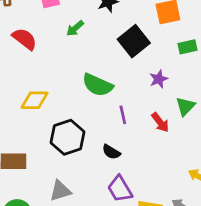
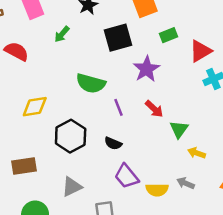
black square: (134, 41) -> (118, 38), turned 32
purple star: (159, 79) -> (146, 69), size x1.5
green triangle: (185, 106) -> (179, 129), moved

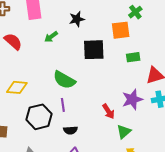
purple star: (146, 69) -> (132, 99), moved
purple line: (118, 107) -> (63, 105), moved
black semicircle: (113, 143) -> (70, 130), turned -40

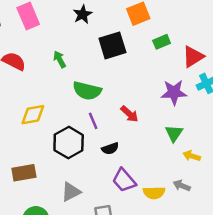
green arrow: (51, 37) -> (60, 59), moved, turned 112
purple star: (132, 99) -> (174, 92), turned 30
red arrow: (108, 111) -> (129, 114), moved

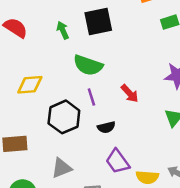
black square: (112, 45) -> (98, 22), moved

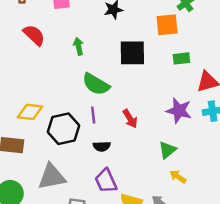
black square: (98, 22) -> (132, 53), moved
yellow diamond: (30, 85) -> (30, 112), moved
gray triangle: (62, 168) -> (52, 177), size x1.4

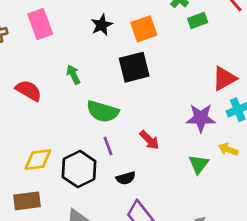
orange square: (167, 25) -> (144, 29), moved
red semicircle: (34, 35) -> (28, 90), moved
green rectangle: (181, 58) -> (198, 21), moved
yellow arrow: (178, 177) -> (228, 149), moved

